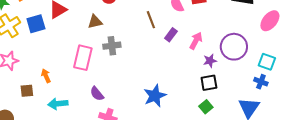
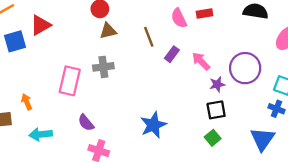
brown triangle: (95, 22) -> (108, 31), moved
pink arrow: (196, 41) -> (201, 61), turned -72

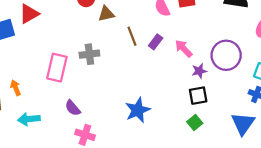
brown triangle: (108, 31) -> (106, 14), moved
brown line: (149, 37) -> (132, 36), moved

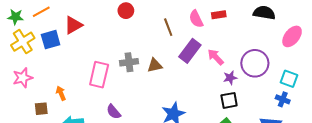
brown triangle: (106, 14) -> (155, 65), moved
brown line: (132, 36) -> (168, 27), moved
purple rectangle: (156, 42) -> (190, 51), size x1.6

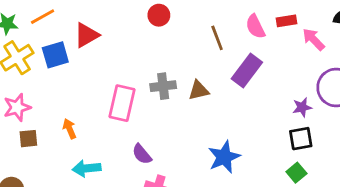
pink arrow: (216, 57) -> (313, 39), moved
brown square: (41, 109) -> (28, 139), moved

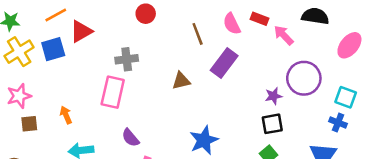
orange line: (43, 17) -> (56, 15), moved
red rectangle: (287, 21) -> (260, 19), turned 30
gray cross: (163, 86) -> (127, 59), moved

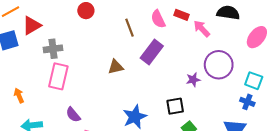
gray cross: (127, 59) -> (53, 49), moved
black square: (272, 124) -> (175, 106), moved

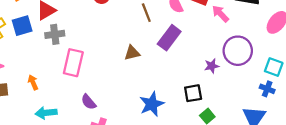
gray cross: (53, 49) -> (55, 34), moved

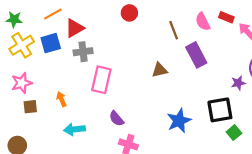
purple rectangle: (169, 38) -> (196, 55), turned -65
black square: (193, 93) -> (220, 110), size x1.4

